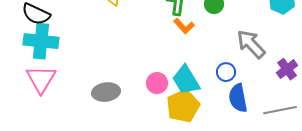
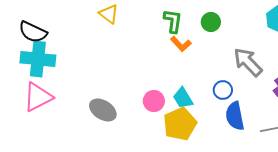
pink triangle: (41, 79) -> (38, 97), turned 32
cyan trapezoid: (186, 80) -> (183, 98), size x0.7
gray ellipse: (106, 92) -> (103, 110), turned 40

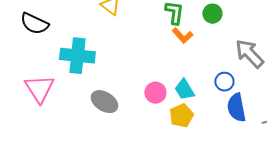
cyan cross: (38, 59) -> (77, 56), moved
pink triangle: (38, 97) -> (39, 89), turned -36
yellow pentagon: (180, 124) -> (181, 116), size x0.7

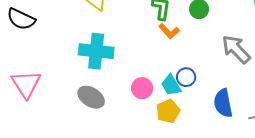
cyan cross: (77, 56) -> (96, 51), moved
blue circle: (224, 82) -> (186, 77), moved

